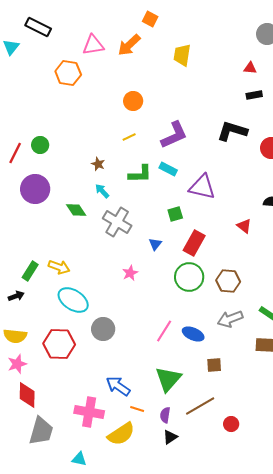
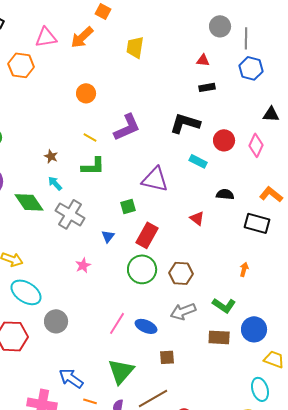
yellow line: (129, 137) -> (90, 137), moved, turned 56
cyan rectangle: (168, 169) -> (198, 161), moved
green diamond: (76, 210) -> (29, 202), size x1.4

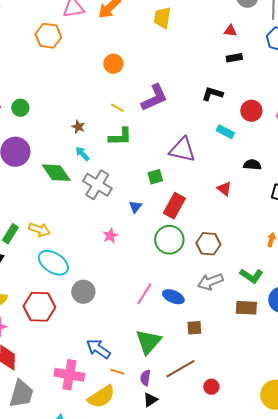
black L-shape: (185, 123) -> (212, 94), size x0.7

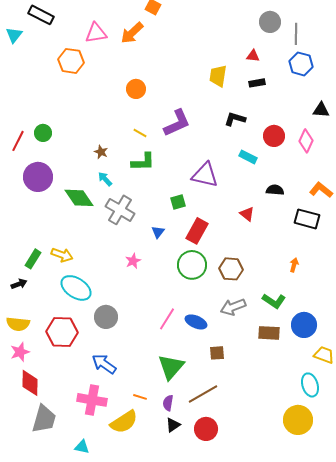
yellow trapezoid: (162, 18) -> (218, 76), moved
blue arrow: (98, 349) -> (104, 364), moved
red circle: (211, 387) -> (206, 429), moved, size x1.5

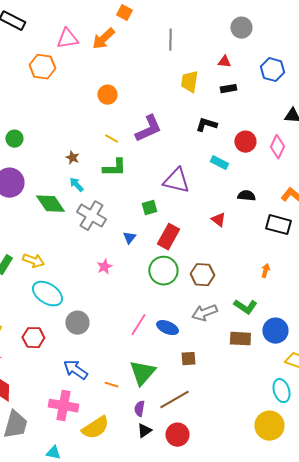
gray line: (296, 34) -> (170, 40), moved
red hexagon: (62, 332) -> (33, 338), size x0.7
orange line: (140, 397) -> (111, 385), moved

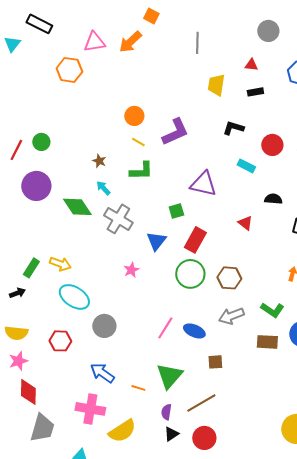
orange circle: (107, 95) -> (134, 116), moved
blue triangle: (129, 238) -> (156, 241), size x1.5

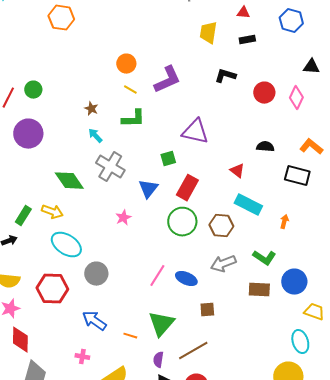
cyan rectangle: (246, 166) -> (248, 205), moved, size x1.5
green diamond: (77, 207) -> (69, 181), moved
red hexagon: (60, 341) -> (52, 289), size x1.4
pink cross: (90, 409) -> (82, 357), size x0.5

